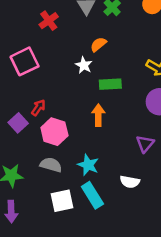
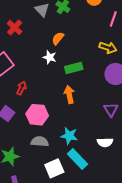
red arrow: (38, 108) -> (21, 88), moved

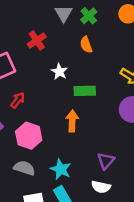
red cross: (15, 27) -> (37, 40), moved
orange semicircle: (58, 38) -> (86, 45), moved, turned -72
purple triangle: (111, 110) -> (106, 161), moved

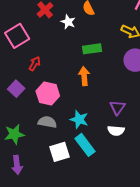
white star: (59, 72) -> (68, 22), moved

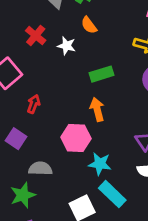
pink hexagon: (48, 94) -> (76, 138), moved
gray semicircle: (47, 122) -> (40, 169), moved

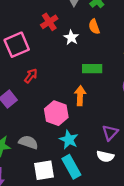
gray semicircle: (40, 169) -> (28, 142), moved

